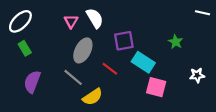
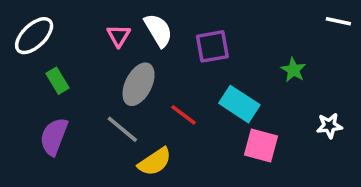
purple square: (124, 41) -> (212, 46), moved
green rectangle: (25, 48) -> (57, 81), moved

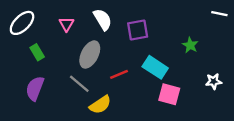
pink triangle: (119, 36) -> (66, 24), moved
red line: (184, 115) -> (119, 74), turned -60

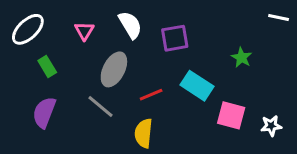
white star: (214, 81) -> (271, 126), moved
pink square: (169, 94) -> (231, 115), moved
yellow semicircle: (100, 105) -> (144, 133), moved, turned 130

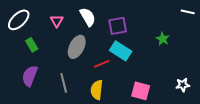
cyan rectangle: (197, 86) -> (121, 51), moved
gray line: (101, 106) -> (64, 83), moved, turned 36
pink square: (231, 115) -> (141, 91), moved

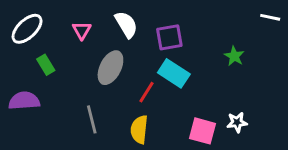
red line: (102, 64) -> (146, 92), turned -35
purple semicircle: (30, 76) -> (24, 101), moved, turned 65
white star: (183, 85) -> (237, 122), moved

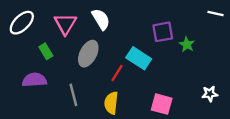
pink triangle: (82, 30) -> (65, 24), size x1.5
purple square: (169, 37) -> (163, 32), moved
green rectangle: (46, 65) -> (46, 51), moved
purple semicircle: (24, 101) -> (34, 80), moved
white star: (237, 122) -> (210, 94), moved

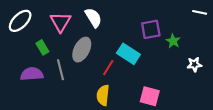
white star: (210, 94) -> (194, 64), moved
gray line: (73, 95) -> (60, 70), moved

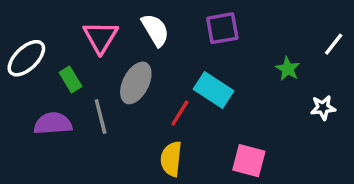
white line: (200, 12) -> (334, 44), moved, turned -64
white ellipse: (20, 21) -> (26, 58), moved
purple square: (151, 29) -> (222, 28), moved

